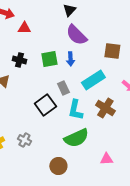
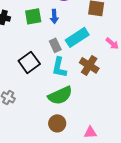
gray rectangle: (63, 88) -> (55, 45), moved
pink triangle: (106, 159) -> (90, 132), moved
brown circle: (58, 166) -> (57, 123), moved

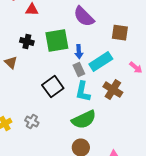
green square: (33, 16) -> (57, 41), size x1.4
blue arrow: (54, 16) -> (79, 52), moved

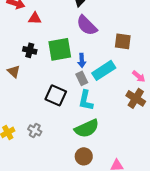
black square: (53, 87) -> (56, 95), turned -30
brown cross: (113, 90) -> (136, 98), moved

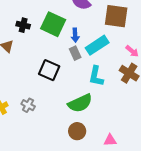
brown square: (123, 41) -> (116, 16), size x1.4
green square: (60, 49) -> (53, 24), turned 35
cyan L-shape: (86, 100) -> (96, 76), moved

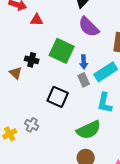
black cross: (23, 25) -> (32, 60), moved
gray cross: (28, 105) -> (32, 125), moved

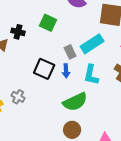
green square: (62, 51) -> (48, 23), size x0.7
blue arrow: (84, 62) -> (66, 71), moved

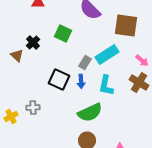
black cross: (18, 32) -> (33, 42), turned 32
gray rectangle: (70, 52) -> (85, 62), turned 56
gray cross: (18, 97) -> (33, 108), turned -32

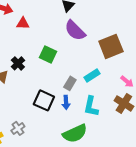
brown square: (126, 26) -> (111, 46), turned -30
cyan rectangle: (107, 54) -> (92, 75), size x0.7
gray cross: (33, 108) -> (18, 128), turned -32

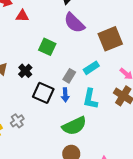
black cross: (18, 63) -> (25, 71), moved

